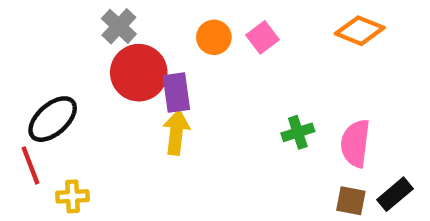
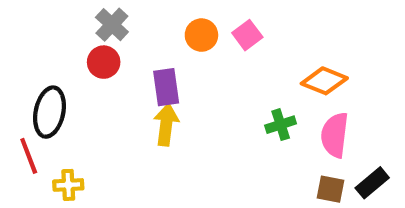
orange diamond: (360, 31) -> (324, 81), moved
red circle: (139, 73) -> (104, 62), moved, size x0.6
black ellipse: (53, 119) -> (49, 112), turned -36

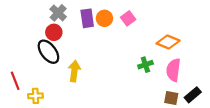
purple rectangle: (166, 87) -> (87, 18), moved
black ellipse: (49, 112) -> (48, 52), moved, turned -50
yellow arrow: (166, 125) -> (74, 71), moved

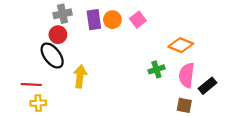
gray cross: (58, 13) -> (63, 14), turned 35
red line: (15, 81) -> (31, 85), moved, turned -66
black rectangle: (193, 95) -> (207, 86), moved

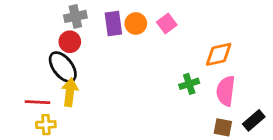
orange diamond: (181, 45) -> (219, 54), turned -35
yellow arrow: (80, 76) -> (70, 92), moved
black rectangle: (207, 86) -> (254, 120), moved

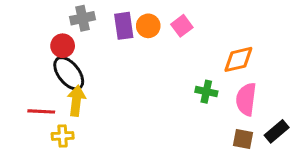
red circle: (70, 42) -> (63, 46), moved
green cross: (189, 84) -> (206, 92), turned 30
yellow cross: (46, 125) -> (63, 136), moved

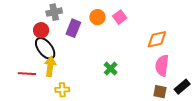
purple rectangle: (124, 26) -> (73, 28), moved, turned 30
green cross: (206, 92) -> (111, 69), moved, turned 32
yellow cross: (63, 136) -> (62, 90), moved

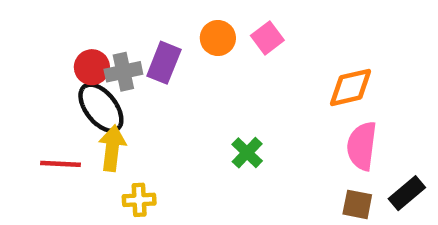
gray cross: (54, 12) -> (123, 72), moved

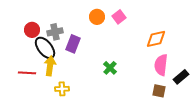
purple rectangle: (164, 63) -> (73, 44), moved
red circle: (92, 67) -> (32, 30), moved
black rectangle: (407, 193) -> (181, 77), moved

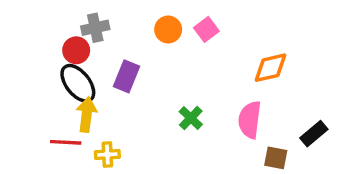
red circle: (32, 30) -> (76, 50), moved
gray cross: (55, 32) -> (95, 28), moved
pink semicircle: (161, 65) -> (250, 120), moved
red line: (27, 73) -> (66, 142), moved

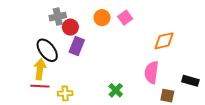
red circle: (76, 50) -> (70, 27), moved
yellow arrow: (87, 115) -> (40, 69), moved
green cross: (191, 118) -> (116, 90), moved
black rectangle: (314, 134) -> (190, 81), turned 56

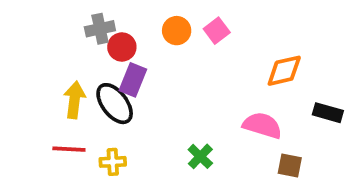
black ellipse: (47, 50) -> (115, 104), moved
yellow arrow: (40, 69) -> (74, 100), moved
pink semicircle: (151, 72) -> (262, 125), turned 100
black rectangle: (190, 81) -> (328, 113), moved

